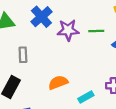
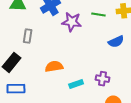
green line: (96, 31) -> (98, 14), moved

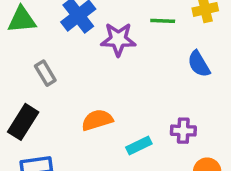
gray rectangle: (28, 36) -> (45, 73), turned -32
blue semicircle: (116, 42) -> (199, 64), turned 91

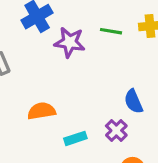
blue semicircle: (199, 64) -> (134, 101), moved
purple cross: (183, 131) -> (116, 130), turned 35

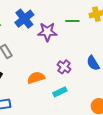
purple cross: (116, 130) -> (64, 67), moved

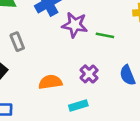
green line: (72, 21) -> (105, 35), moved

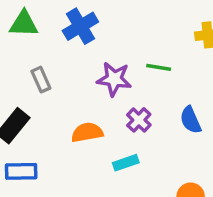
purple star: (75, 25) -> (114, 79), moved

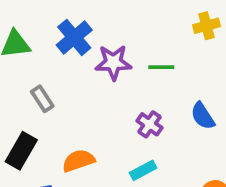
purple star: (114, 79) -> (113, 62), moved
orange semicircle: (87, 132) -> (78, 161), moved

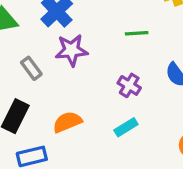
purple star: (113, 62) -> (71, 50), moved

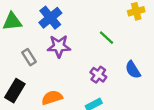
green line: (137, 33) -> (107, 38), turned 42

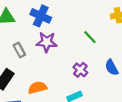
blue cross: (50, 18) -> (41, 16), turned -30

